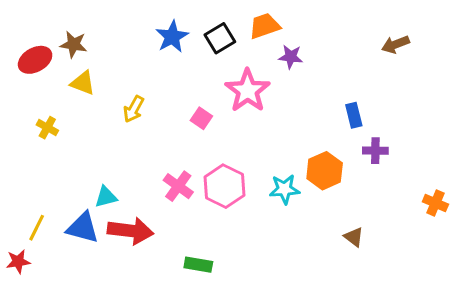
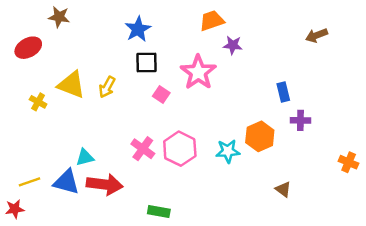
black square: (220, 38) -> (146, 62), moved, turned 30
brown star: (74, 44) -> (59, 17), moved
yellow triangle: (83, 83) -> (71, 85), moved, size x1.4
yellow line: (37, 228) -> (29, 182), turned 45

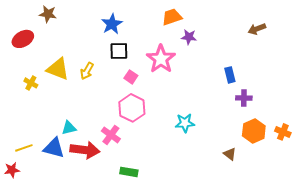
orange hexagon: (260, 136) -> (254, 131), moved
pink cross: (143, 149) -> (111, 135), moved
pink hexagon: (180, 149) -> (132, 108), moved

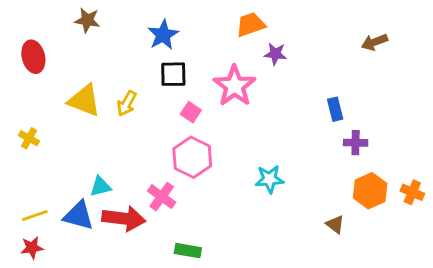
brown star: (48, 14) -> (87, 20), moved
red ellipse: (23, 39) -> (33, 57), turned -75
yellow cross: (31, 83) -> (29, 138), moved
red star: (12, 170) -> (32, 248), moved

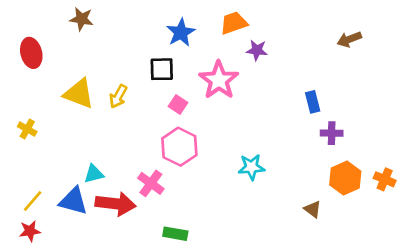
blue star: (163, 35) -> (181, 33), moved
yellow line: (35, 216) -> (33, 201), turned -30

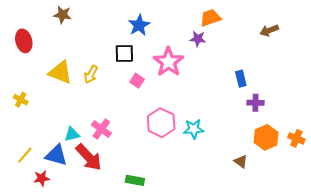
orange trapezoid: (234, 23) -> (210, 18), moved
pink hexagon: (179, 147) -> (161, 123), moved
pink cross: (151, 183) -> (101, 129), moved
red arrow: (116, 204) -> (89, 157), turned 40
red star: (30, 231) -> (42, 178), moved

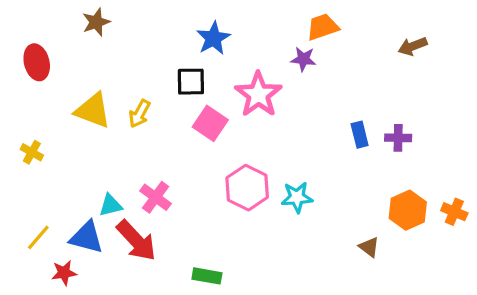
brown star: (63, 15) -> (96, 22), turned -30
blue rectangle: (241, 79) -> (360, 135), moved
pink square: (137, 81) -> (210, 123), size x1.5
purple cross: (255, 103) -> (398, 138), moved

